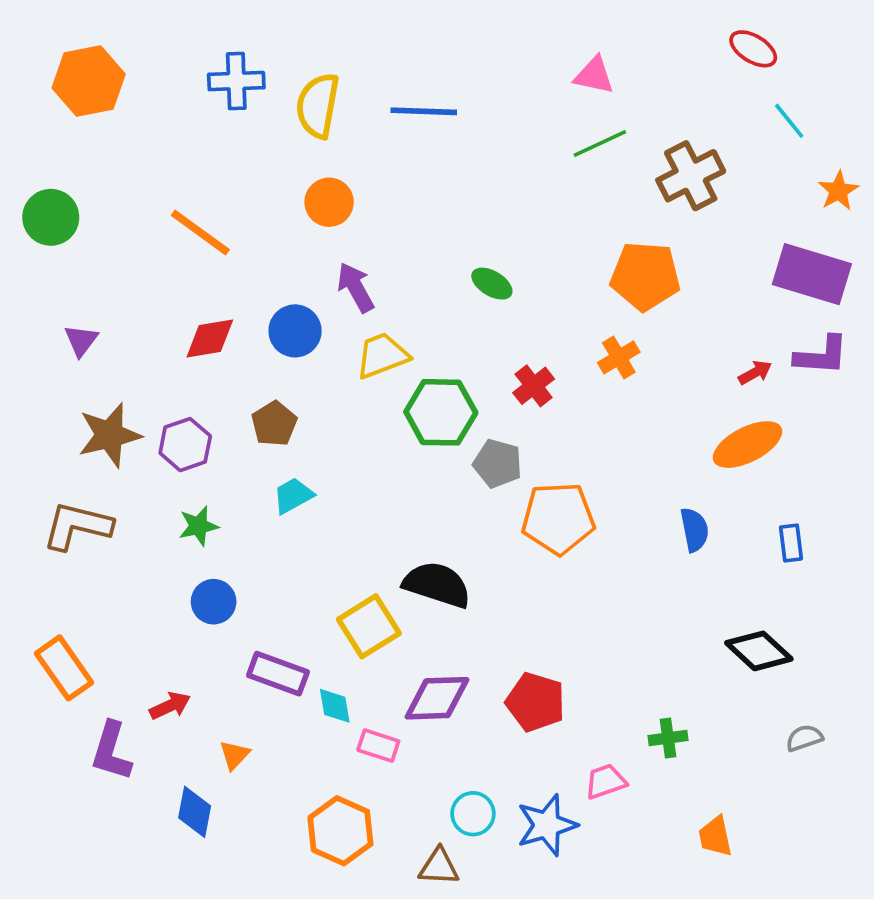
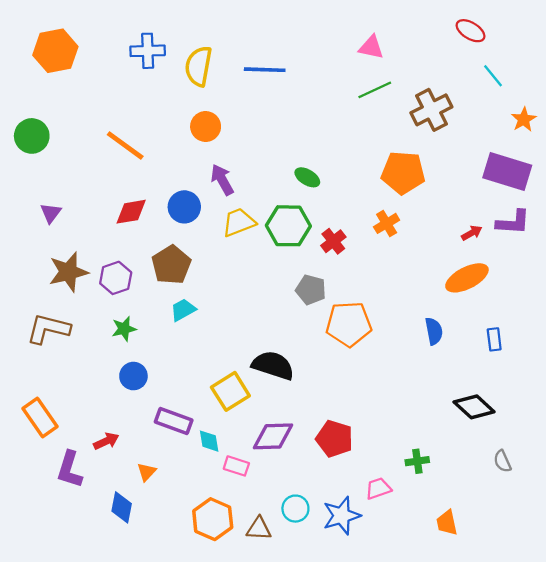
green hexagon: (441, 412) -> (288, 226), moved
brown pentagon: (274, 424) -> (171, 265), size x1.4
gray semicircle: (804, 738) -> (502, 461), turned -95
brown triangle: (439, 867) -> (259, 529), moved

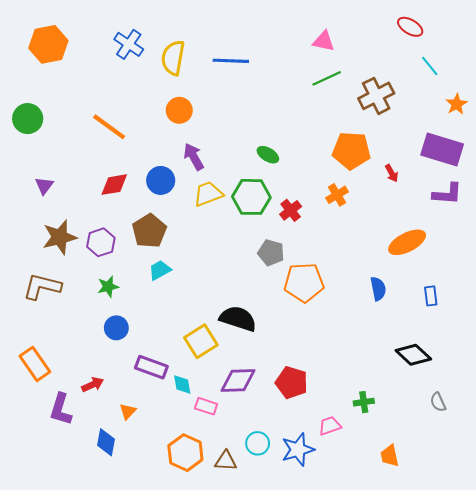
blue cross: (148, 51) -> (129, 44), turned 36
red arrow: (472, 233) -> (392, 173), moved, turned 90

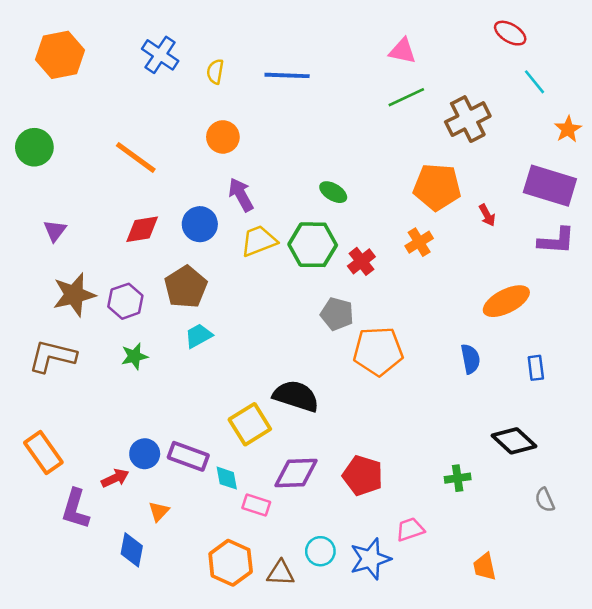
yellow semicircle: (173, 58) -> (215, 72), size x0.6
blue circle: (116, 328) -> (145, 454), moved
green cross: (364, 402) -> (458, 478), moved

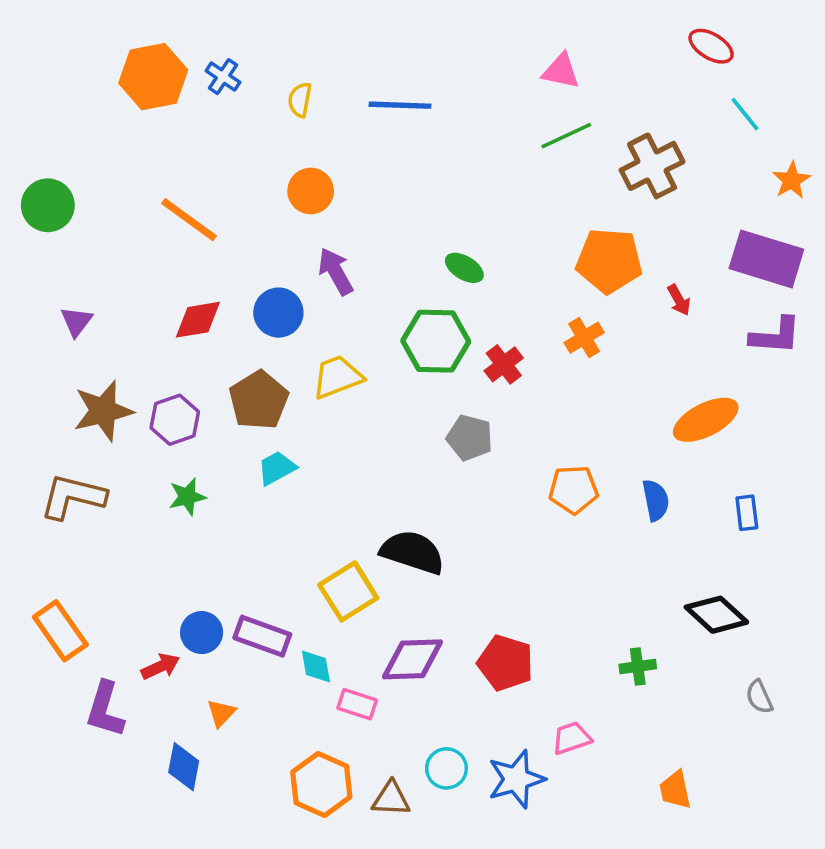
orange hexagon: (60, 55) -> (153, 77), moved
blue cross: (160, 55) -> (223, 77), size x0.7
yellow trapezoid: (259, 241) -> (337, 377), moved
orange pentagon: (378, 351) -> (573, 490), moved, size x0.7

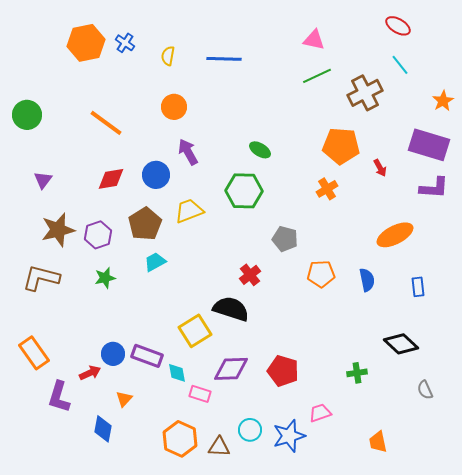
cyan line: (745, 114) -> (400, 65), moved
red cross: (504, 364) -> (250, 275), moved
gray pentagon: (470, 438) -> (285, 239), moved

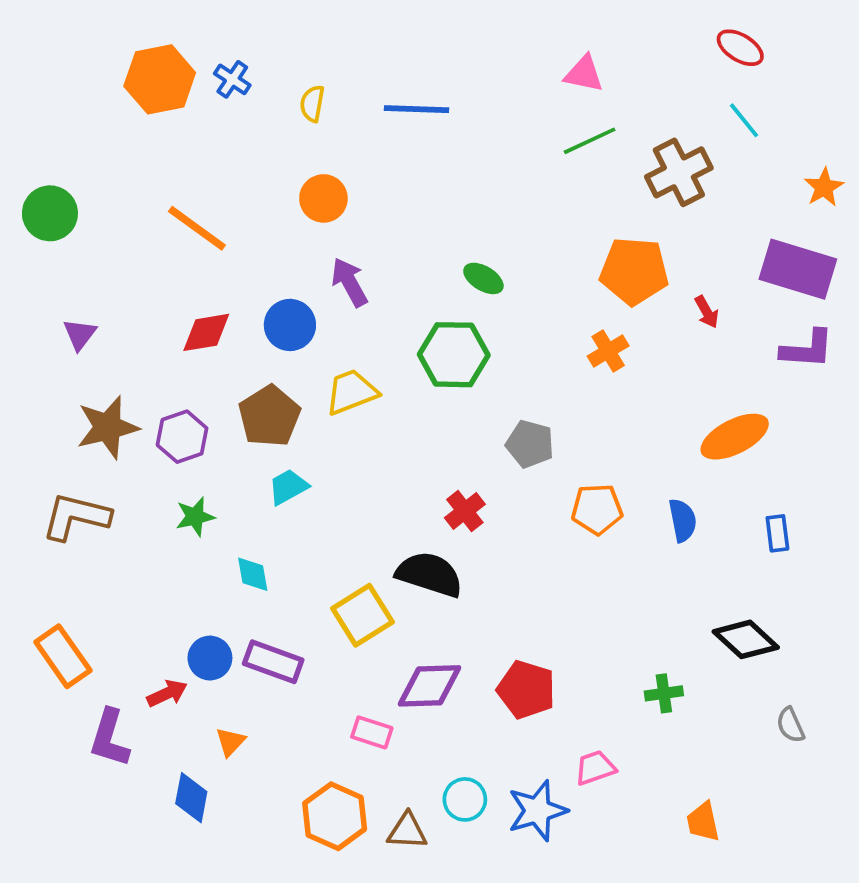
cyan diamond: (177, 373) -> (253, 574), moved

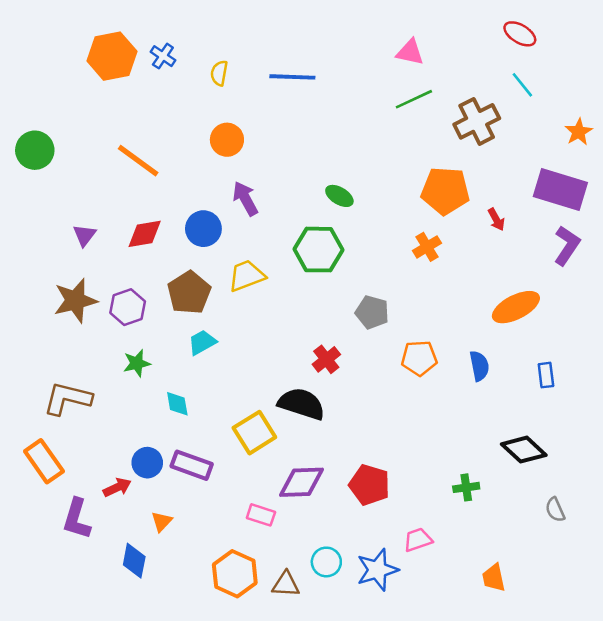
purple triangle: (80, 334) -> (84, 235), moved
purple L-shape: (807, 349) -> (567, 246), turned -60
brown L-shape: (76, 517) -> (67, 399), moved

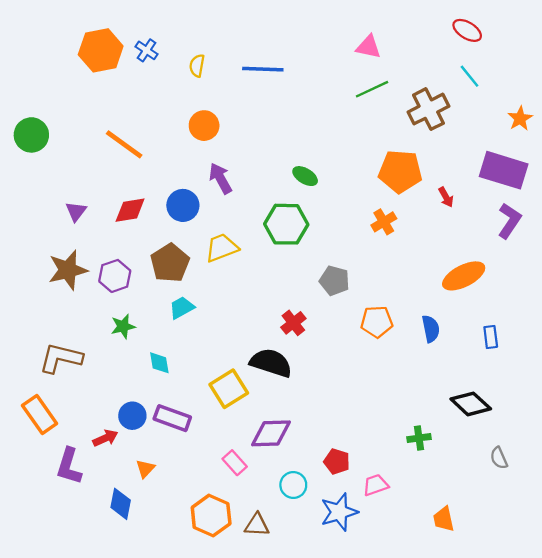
red pentagon: (369, 485) -> (337, 462), moved, size x0.7
pink rectangle: (261, 515) -> (235, 463), turned 30
cyan circle: (326, 562) -> (293, 485), moved

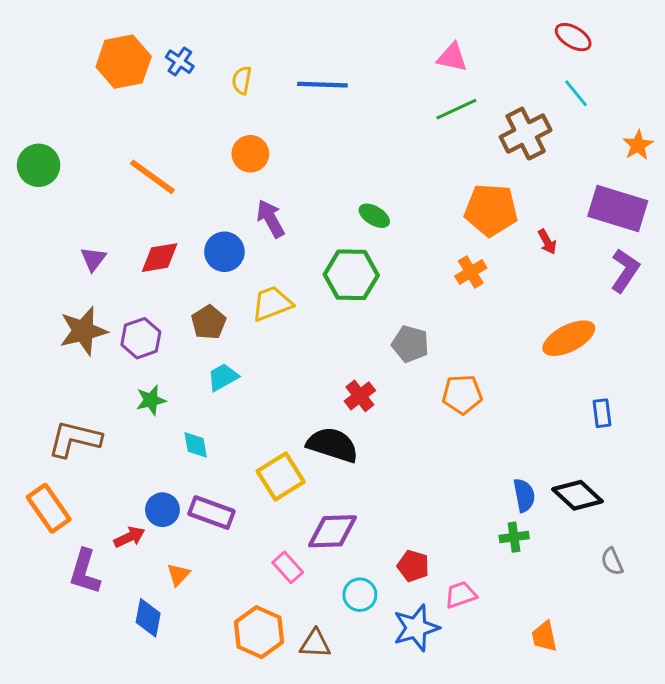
brown pentagon: (170, 263) -> (209, 322), size x0.7
blue semicircle: (431, 329) -> (524, 495), moved

